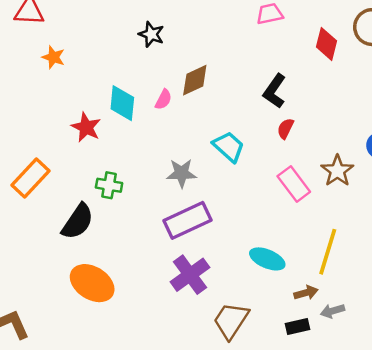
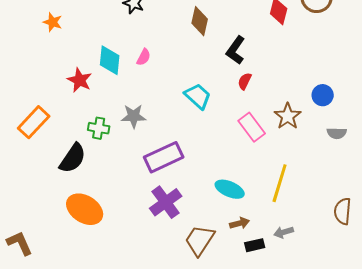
brown diamond: (195, 80) -> (200, 21), moved, turned -52
gray star: (182, 173) -> (134, 116), moved
brown arrow: (306, 293) -> (240, 223), moved

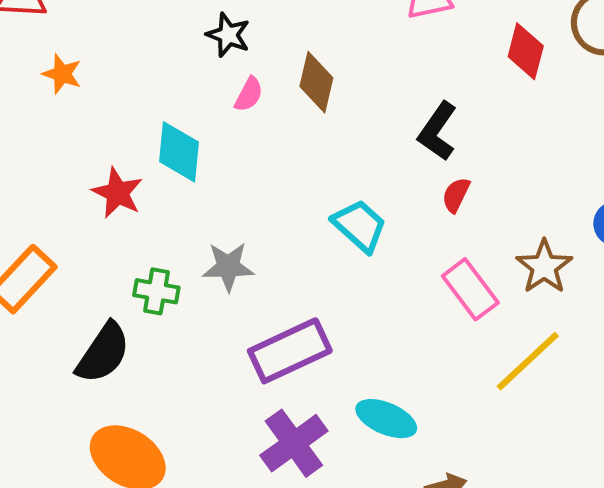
brown diamond: (200, 21) -> (316, 82), moved
pink semicircle: (144, 57) -> (249, 94), moved
yellow line: (280, 183) -> (528, 361), moved, turned 30
cyan ellipse: (230, 189) -> (386, 419), moved

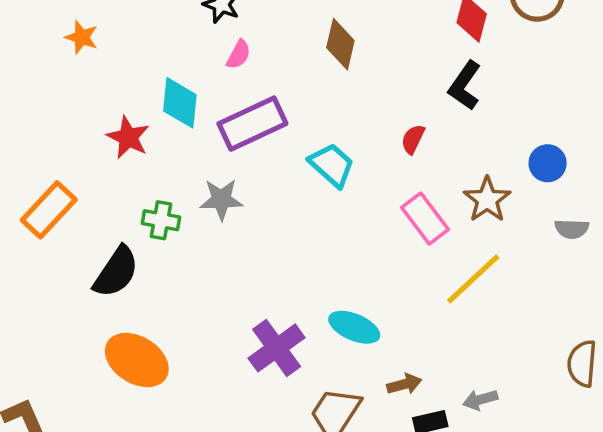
brown diamond: (316, 82) -> (340, 44), moved
black L-shape: (438, 131) -> (465, 86), moved
purple rectangle: (290, 351) -> (252, 124), moved

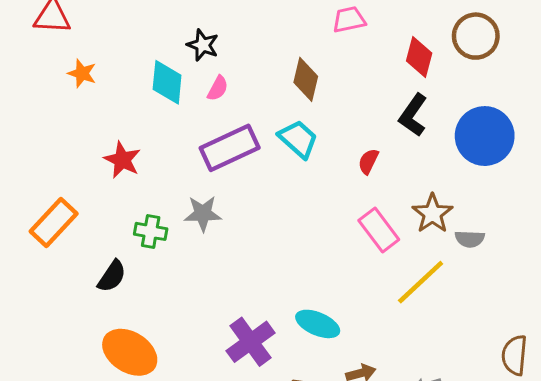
cyan diamond: (180, 103) -> (167, 82), moved
blue circle: (548, 163) -> (485, 136), moved, size x1.8
cyan trapezoid: (332, 165) -> (298, 139), moved
gray semicircle: (572, 229) -> (470, 239), moved
black semicircle: (116, 272) -> (112, 276), size x0.7

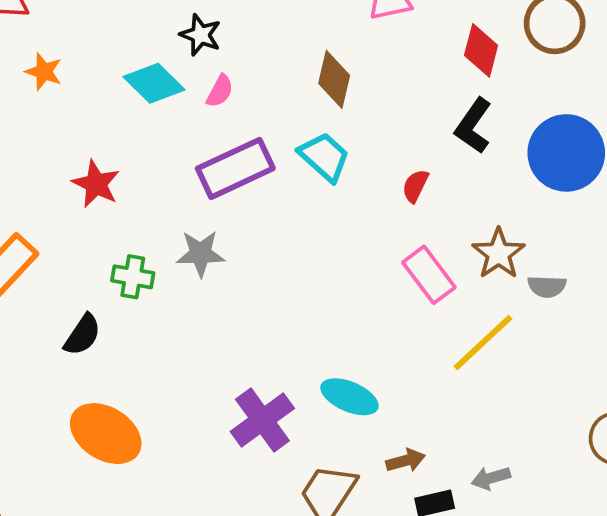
cyan diamond: (167, 82) -> (154, 83), turned -51

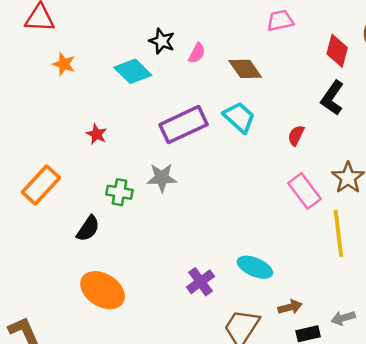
brown diamond: (334, 79) -> (245, 69), turned -48
pink semicircle: (220, 91) -> (197, 53), moved
red star: (96, 184) -> (97, 134), size x0.7
yellow line: (483, 343) -> (338, 233), turned -54
purple cross: (262, 420) -> (200, 282), size x0.7

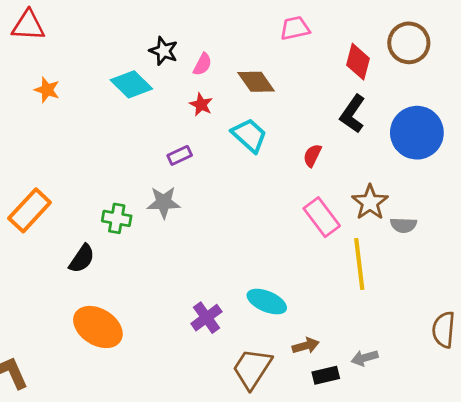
orange star: (64, 64) -> (47, 90), moved
purple rectangle: (184, 125) -> (180, 155), moved, size x0.5
red star: (97, 134) -> (201, 105), moved

